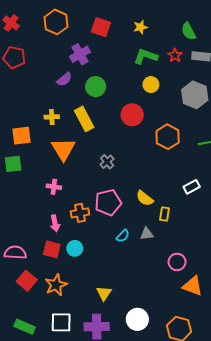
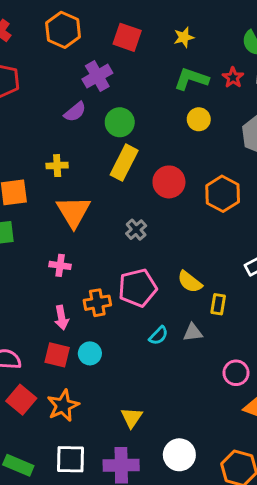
red circle: (132, 115) -> (169, 182), moved
yellow rectangle: (84, 119) -> (124, 163), moved, turned 55

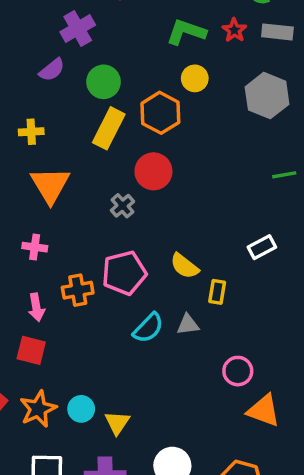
red circle: (169, 182) -> (153, 171), moved
orange hexagon: (223, 194) -> (160, 113), moved
cyan semicircle: (158, 336) -> (148, 328), size x1.4
cyan circle: (90, 353) -> (81, 409), moved

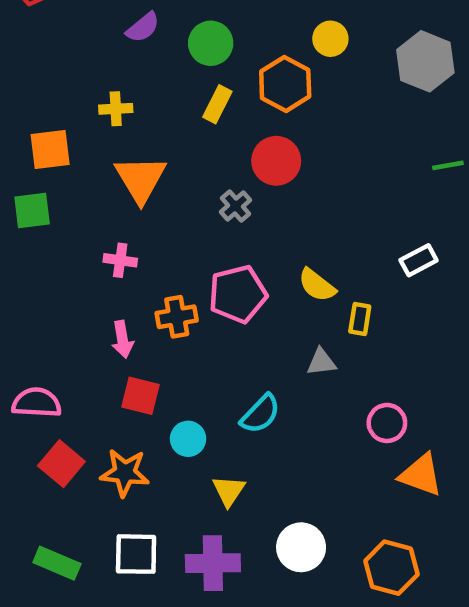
yellow rectangle: (109, 128) -> (217, 104), size x0.7
cyan semicircle: (148, 328) -> (260, 414), moved
red square: (31, 350) -> (141, 396), moved
orange star: (38, 409) -> (125, 473), turned 30
cyan circle: (81, 409) -> (188, 439), moved

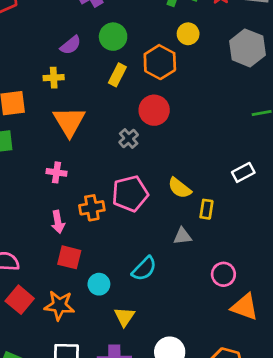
purple semicircle: (143, 27) -> (71, 45), moved

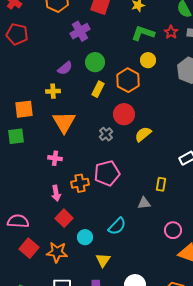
yellow semicircle: (180, 188) -> (143, 134), moved, turned 102
red square: (69, 257) -> (64, 218), turned 30

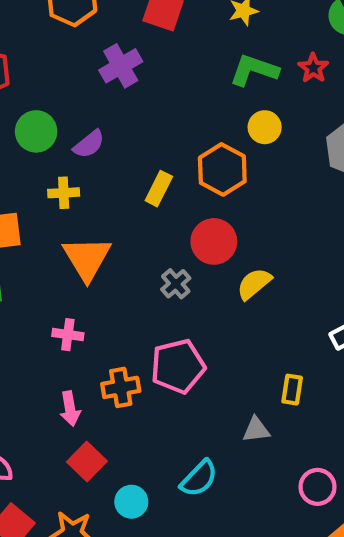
green circle: (95, 62) -> (36, 131), moved

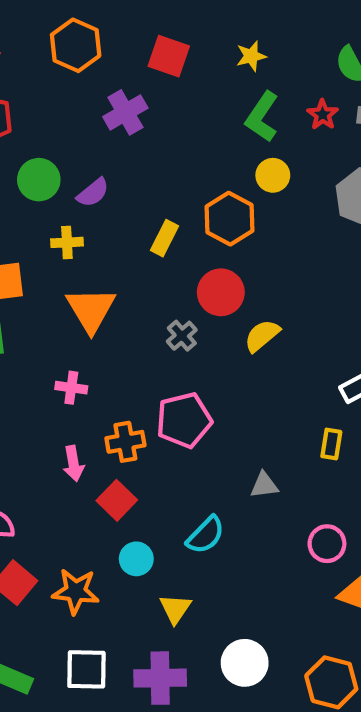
green L-shape: (254, 70) -> (262, 117), turned -75
yellow rectangle: (292, 390) -> (331, 444), moved
red square: (87, 461) -> (117, 500), moved

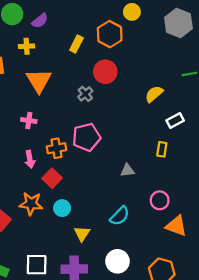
yellow semicircle: (262, 336) -> (154, 94), moved
cyan semicircle: (206, 535) -> (120, 216), moved
orange star: (76, 591) -> (31, 204), moved

